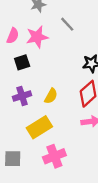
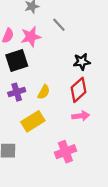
black square: (22, 62) -> (17, 61), size x1.5
pink cross: (54, 156) -> (65, 152), moved

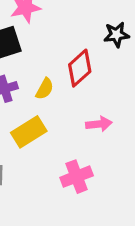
black star: (82, 62) -> (116, 35), moved
red diamond: (78, 90) -> (80, 68), moved

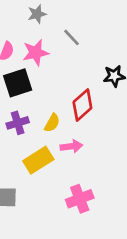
pink arrow: (99, 124) -> (71, 146), moved

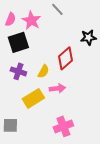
pink star: (36, 53) -> (31, 20), turned -30
purple cross: (18, 123) -> (18, 71), turned 35

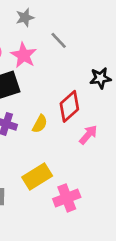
pink arrow: (57, 88) -> (88, 135), moved, turned -42
yellow rectangle: (33, 98) -> (37, 176), moved

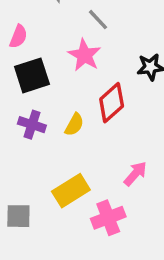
pink star: (24, 55) -> (84, 55), moved
pink arrow: (88, 135) -> (135, 174), moved

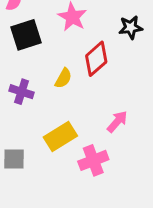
purple cross: (32, 125) -> (22, 92), moved

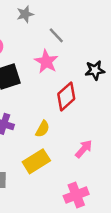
yellow semicircle: (63, 78) -> (43, 129), moved
pink cross: (93, 160) -> (76, 195), moved

